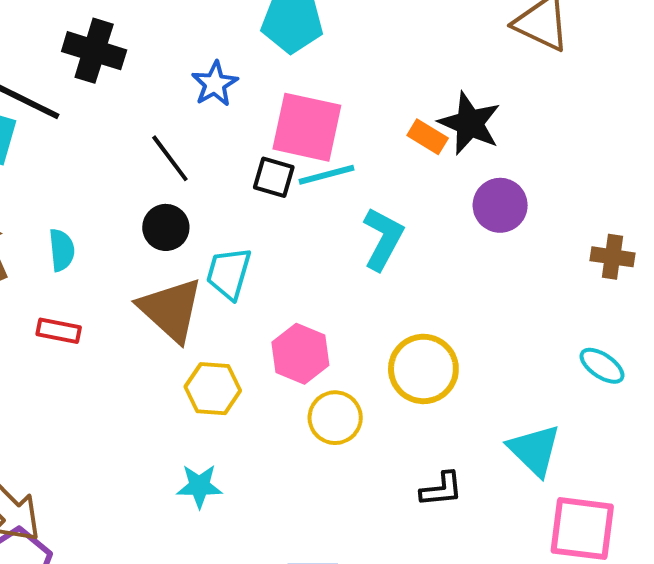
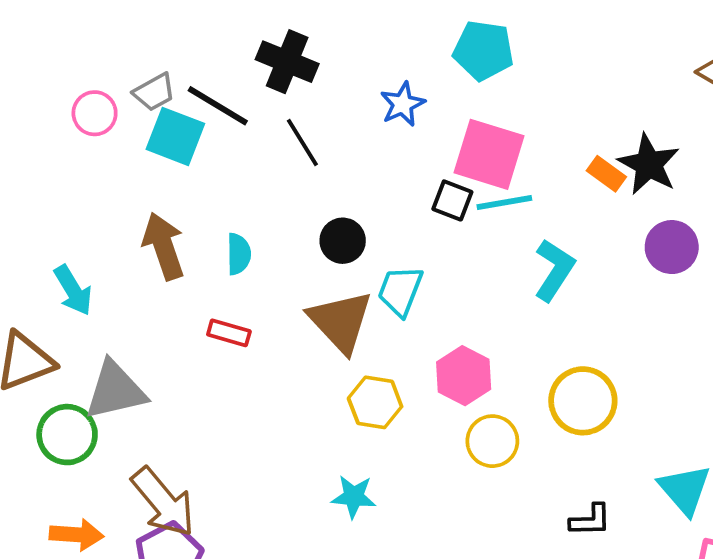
black line: (170, 158) -> (302, 142), moved

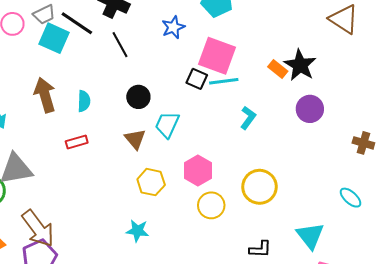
cyan L-shape: (554, 270) -> (248, 118), size x0.7
brown triangle: (341, 322) -> (135, 139), size x0.6
red rectangle: (229, 333) -> (77, 142), turned -35

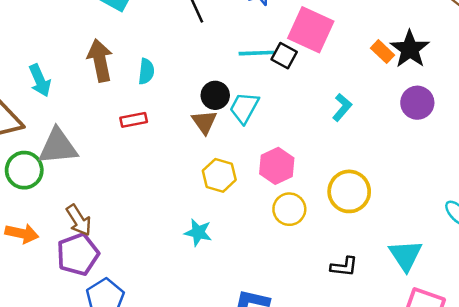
cyan line: (224, 81) -> (256, 53), moved
black circle: (138, 97) -> (215, 95), moved
brown arrow: (38, 229) -> (79, 220), size x0.7

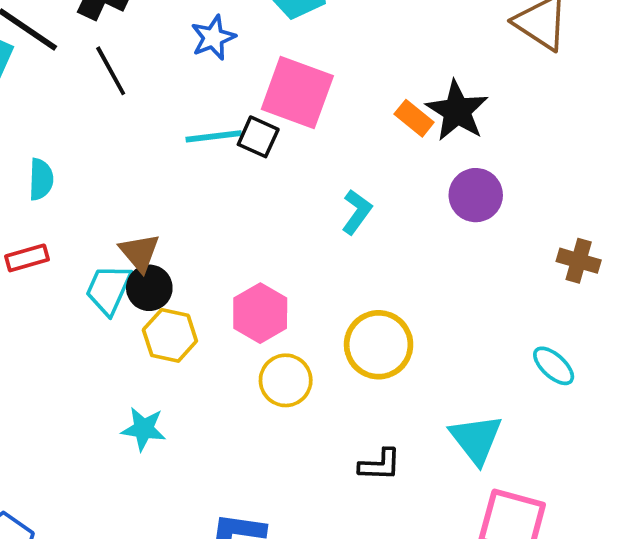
black circle: (215, 95) -> (149, 288), moved
cyan trapezoid: (244, 108) -> (109, 289), moved

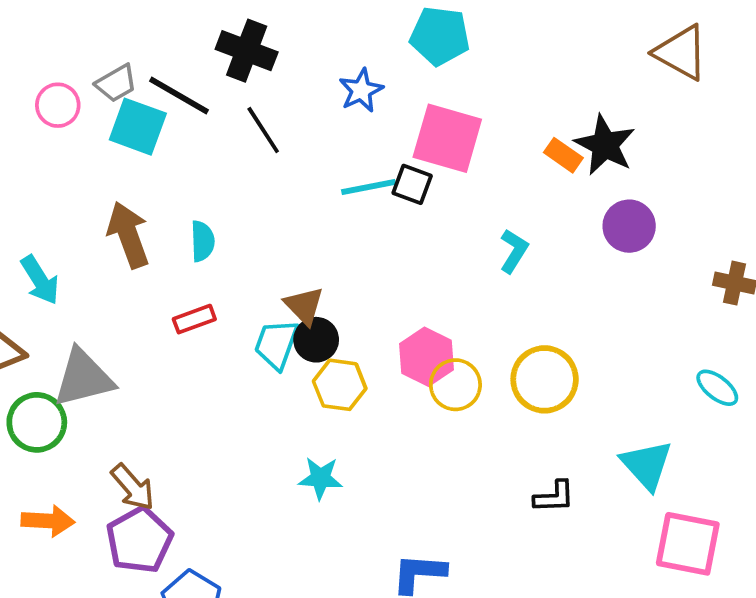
yellow circle: (286, 380) -> (455, 385), moved

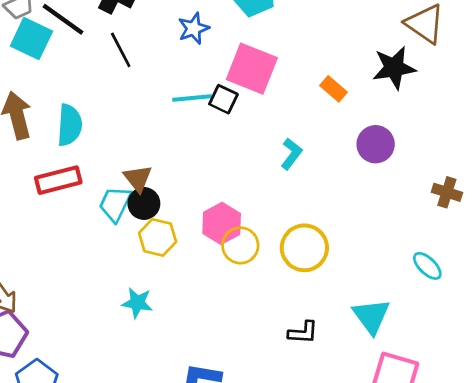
black star: (605, 145) -> (394, 68), moved, turned 30
cyan semicircle: (202, 241) -> (70, 125), size x1.4
red rectangle: (194, 319) -> (58, 180), size x1.5

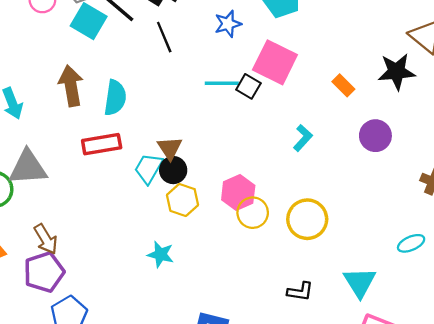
cyan ellipse: (427, 266) -> (411, 243), turned -72

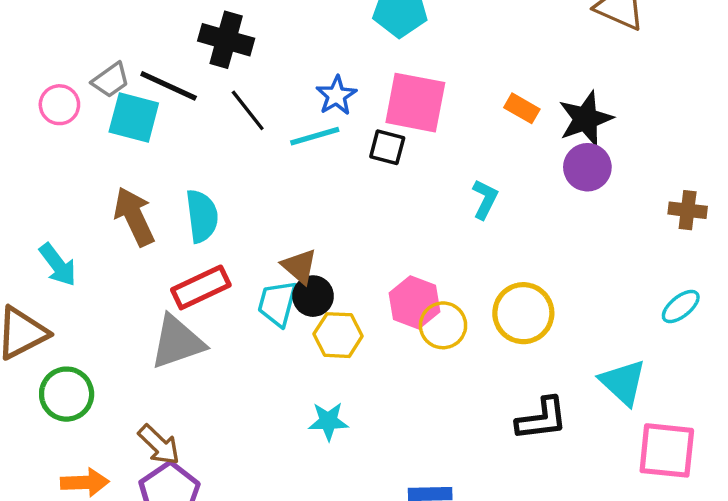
blue star: (228, 24) -> (336, 95), moved
black star: (397, 72) -> (586, 119), moved
cyan line: (222, 83) -> (315, 136), moved
gray triangle: (28, 168) -> (177, 342), moved
black L-shape: (300, 291) -> (542, 419), size x1.4

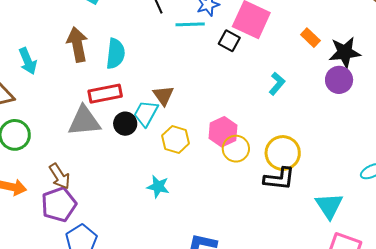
black circle: (313, 296) -> (125, 124), moved
black L-shape: (542, 419) -> (279, 179), moved

